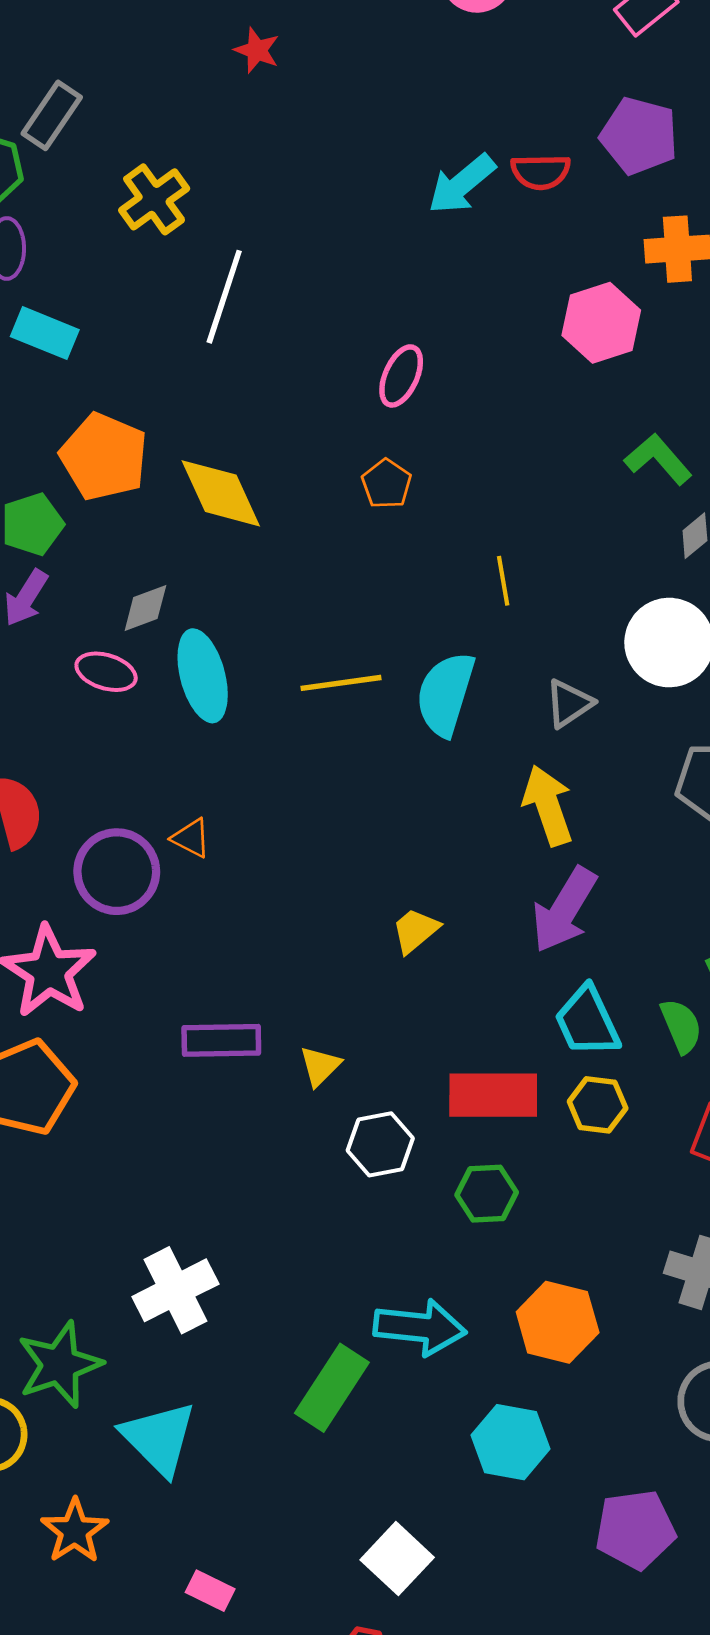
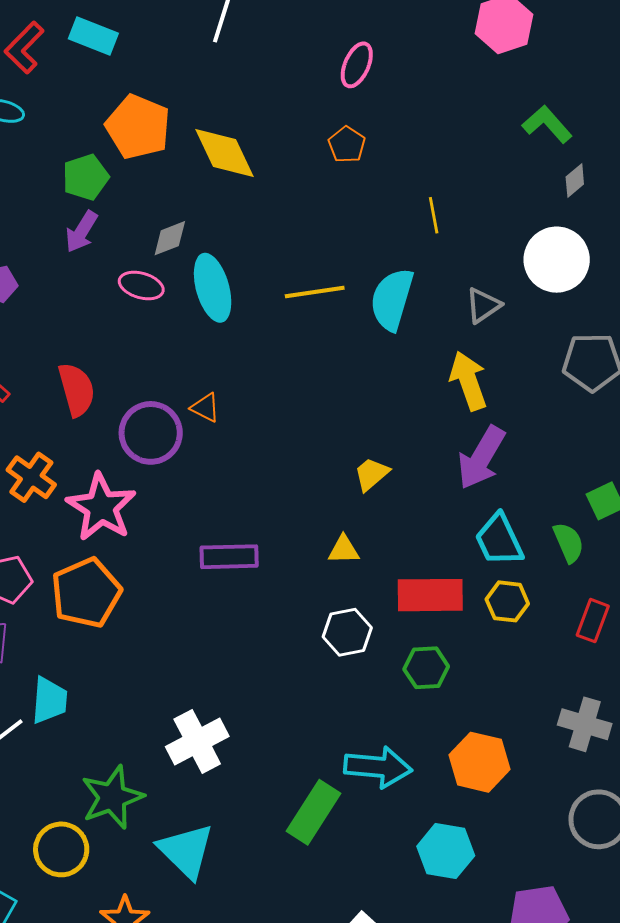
yellow triangle: (320, 1066) -> (344, 550), moved, turned 44

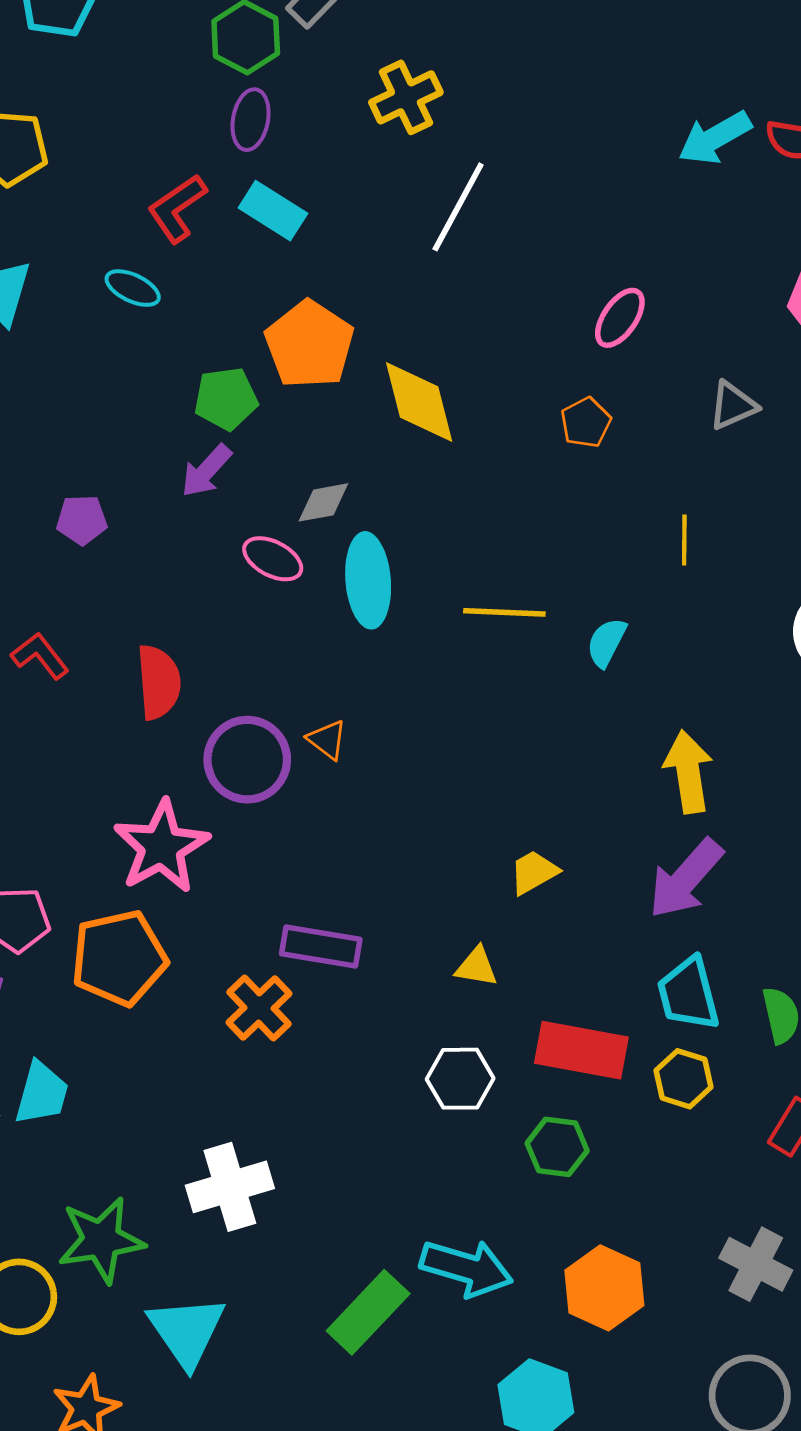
cyan semicircle: (392, 299) -> (606, 642), size x0.6
gray triangle: (483, 305) -> (733, 406), moved
orange cross: (31, 477) -> (259, 1008), moved

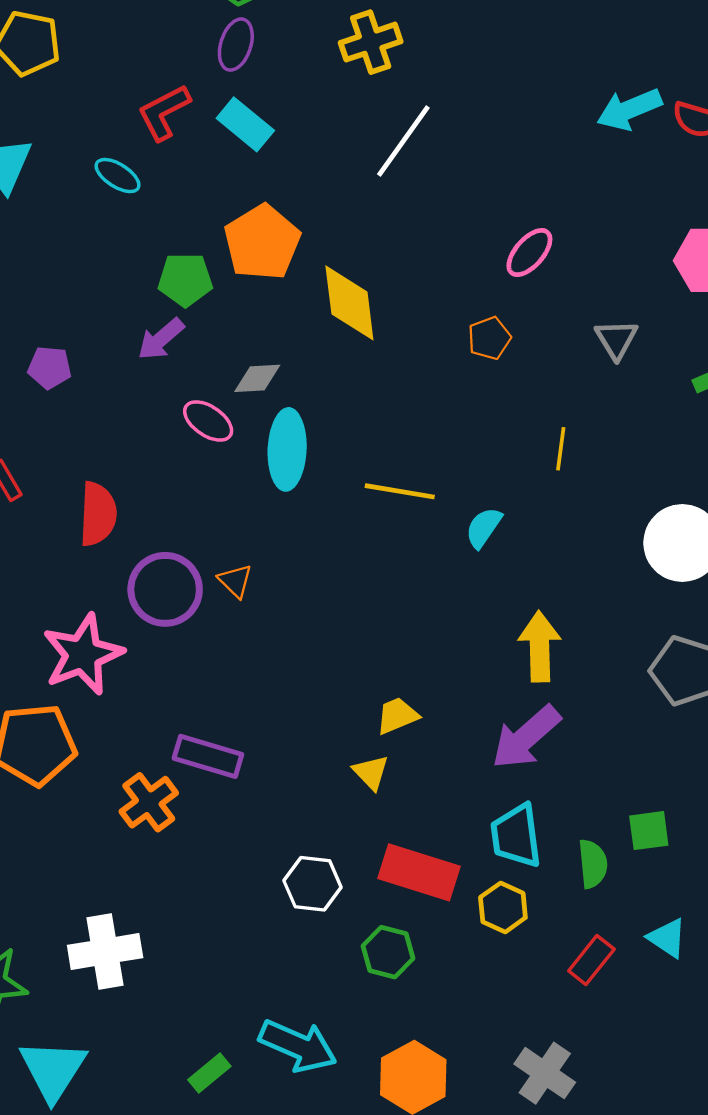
gray triangle: (733, 406) -> (616, 339), turned -45
yellow triangle: (477, 967) -> (371, 772), moved, turned 30
green rectangle: (368, 1312) -> (209, 1073), size x0.6

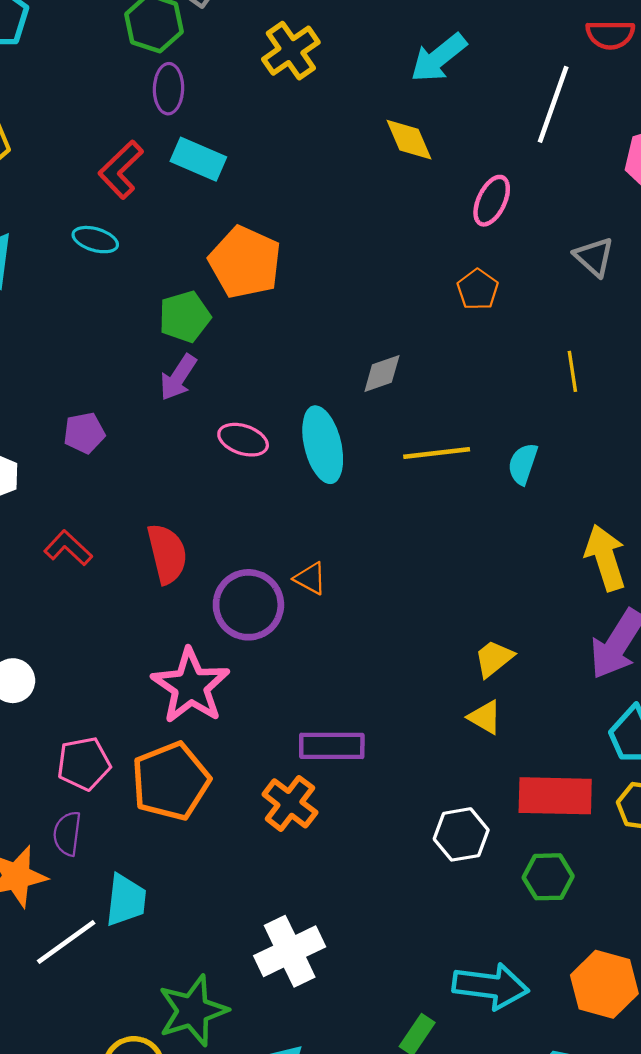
cyan arrow: (629, 109) -> (439, 58), moved
white line: (403, 141) -> (553, 104), moved
yellow diamond: (349, 303) -> (409, 140), moved, size x0.7
gray diamond: (257, 378) -> (382, 373), moved

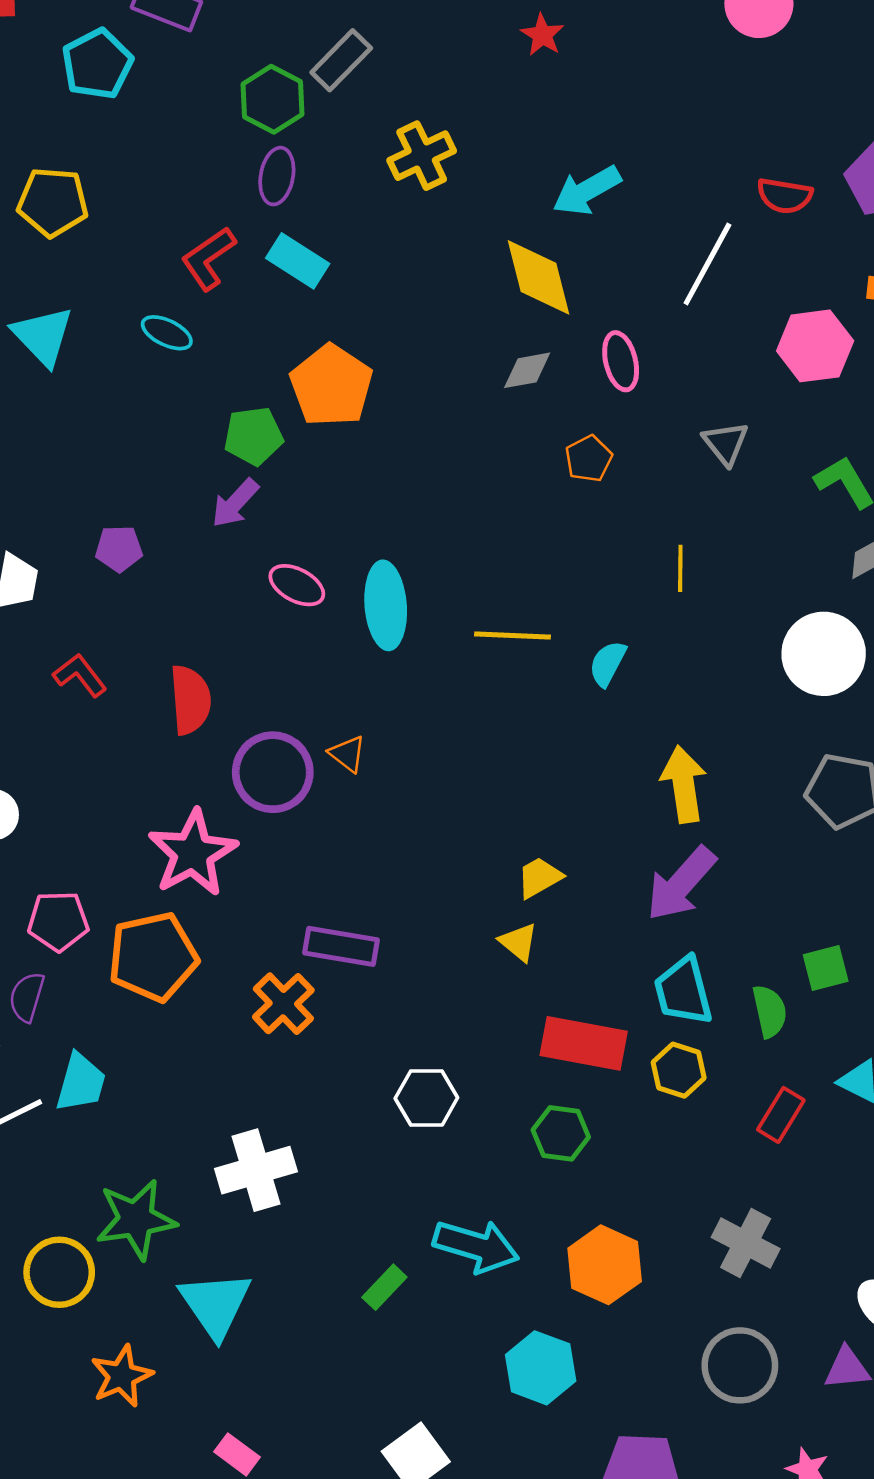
yellow diamond: (409, 140) -> (539, 277), size x1.4
pink ellipse: (492, 201) -> (621, 361), turned -48
gray diamond: (382, 373) -> (527, 370), moved
white hexagon: (461, 834) -> (426, 1098), moved

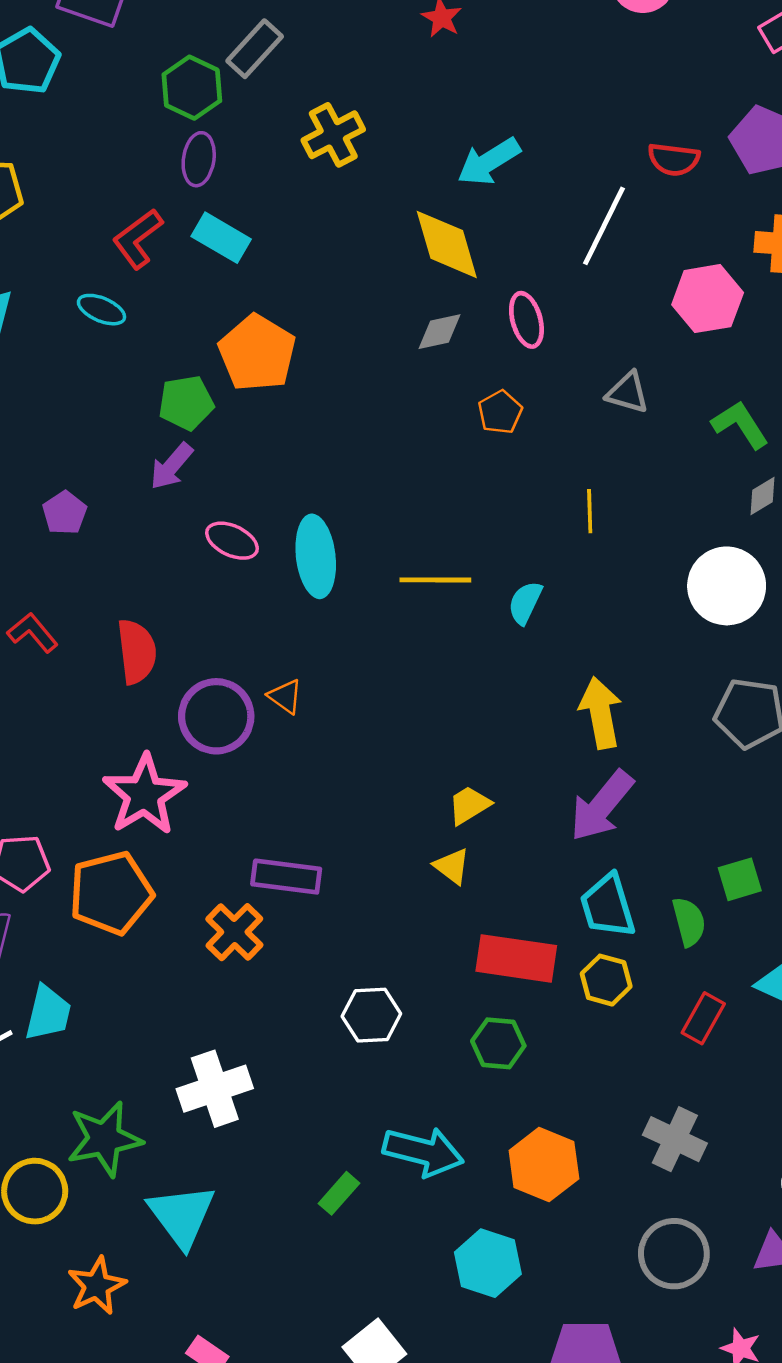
gray triangle: (726, 443) -> (628, 393), turned -33
purple pentagon: (119, 549) -> (65, 513), turned -30

